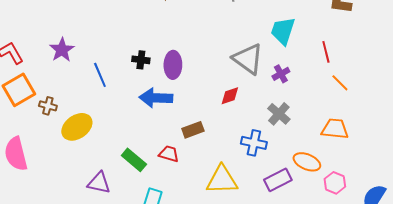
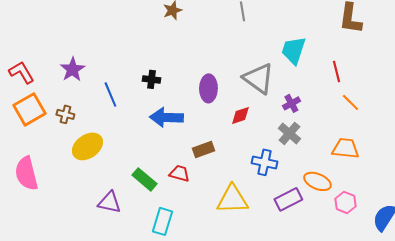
purple ellipse: (173, 65) -> (208, 88), moved
purple cross: (281, 74) -> (291, 103), moved
brown cross: (48, 106) -> (65, 114), moved

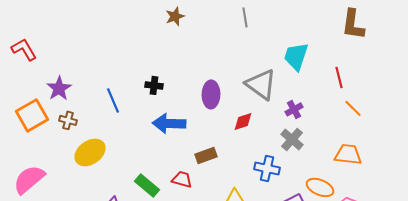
purple star: (72, 69) -> (59, 88), moved
red L-shape: (21, 72) -> (24, 49), moved
pink semicircle: (26, 173) -> (29, 179), turned 64

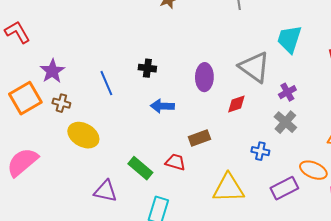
blue arrow: (169, 123) -> (162, 106), size x0.7
yellow ellipse: (90, 152) -> (83, 135), turned 64
blue cross: (267, 168) -> (260, 151), size x0.7

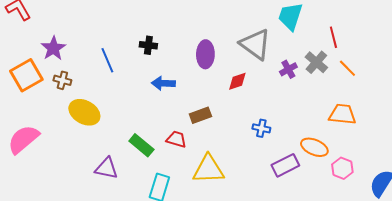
gray cross: (285, 122) -> (316, 62), moved
yellow triangle: (228, 188) -> (208, 169), moved

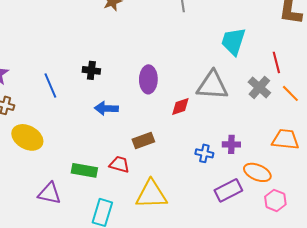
gray triangle: (255, 44) -> (212, 85), moved, turned -32
purple cross: (288, 69) -> (231, 144), moved, turned 30
green rectangle: (141, 145) -> (84, 170), turned -30
pink hexagon: (342, 168) -> (275, 200), moved

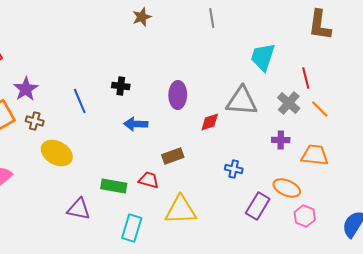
purple cross: (231, 144) -> (281, 140), moved
purple rectangle: (228, 190) -> (258, 206), turned -32

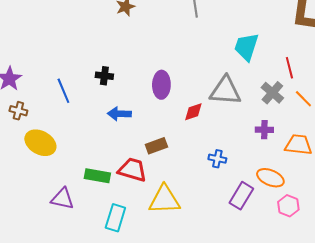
red trapezoid: (149, 180) -> (132, 170), size x1.4

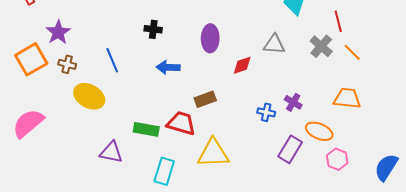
blue line: (63, 91) -> (112, 60), moved
gray triangle: (225, 91) -> (274, 44), size x0.7
purple cross: (264, 130) -> (293, 102), moved, turned 30

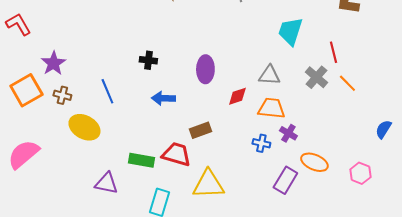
orange trapezoid: (347, 98) -> (271, 108), moved
pink hexagon: (337, 159) -> (360, 173), moved
blue semicircle: (386, 167) -> (383, 129), moved, size x0.7

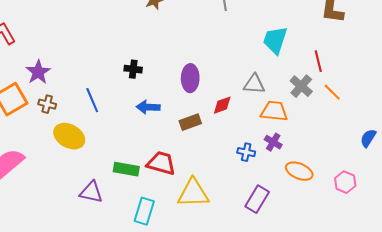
orange trapezoid: (271, 108) -> (274, 111), moved
brown rectangle: (200, 130) -> (190, 122), moved
purple rectangle: (285, 180) -> (257, 199), moved

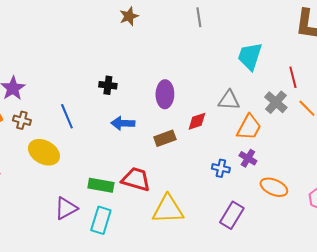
orange trapezoid: (274, 111) -> (249, 127), turned 112
purple triangle: (91, 192) -> (66, 208), turned -40
cyan rectangle: (144, 211) -> (101, 220), moved

